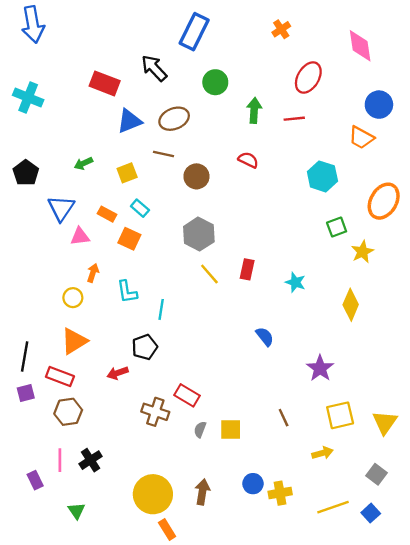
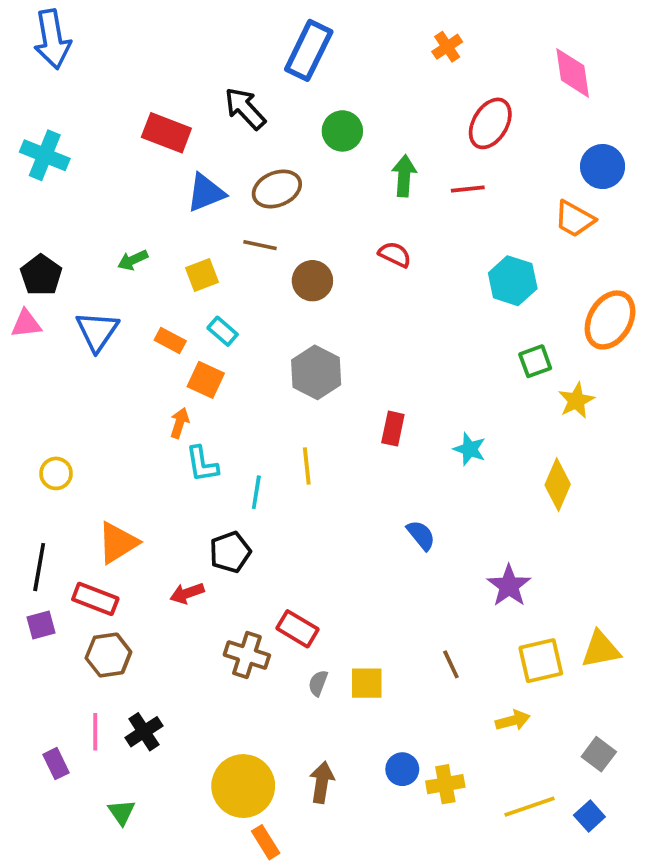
pink triangle: (80, 236) -> (26, 324), moved
orange arrow: (93, 273) -> (180, 423), moved
yellow line: (209, 274) -> (307, 466), moved, turned 35
yellow circle: (73, 298) -> (56, 473), moved
yellow triangle: (385, 422) -> (601, 649), moved, turned 44

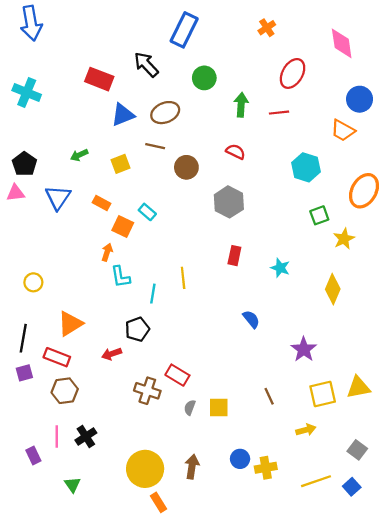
cyan rectangle: (223, 331) -> (147, 212), moved
gray hexagon: (316, 372) -> (229, 202), moved

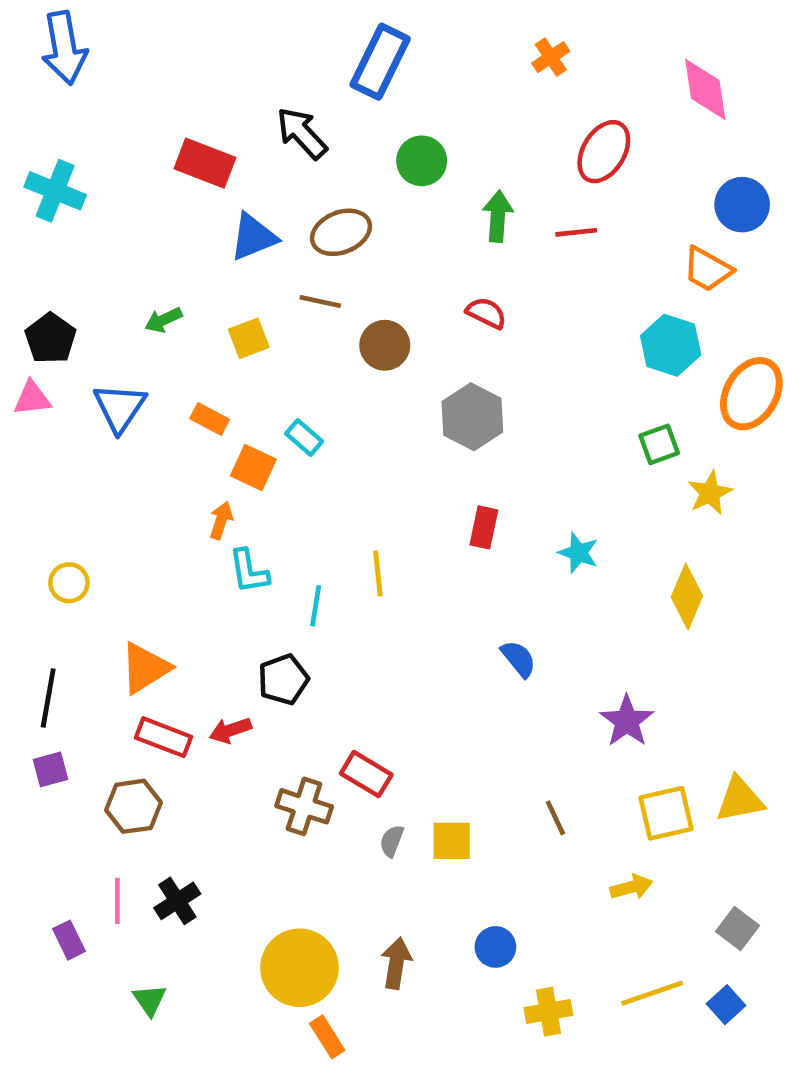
cyan hexagon: (306, 167) -> (671, 345), moved
red rectangle: (57, 357) -> (163, 737), moved
yellow cross: (266, 468) -> (548, 1012), moved

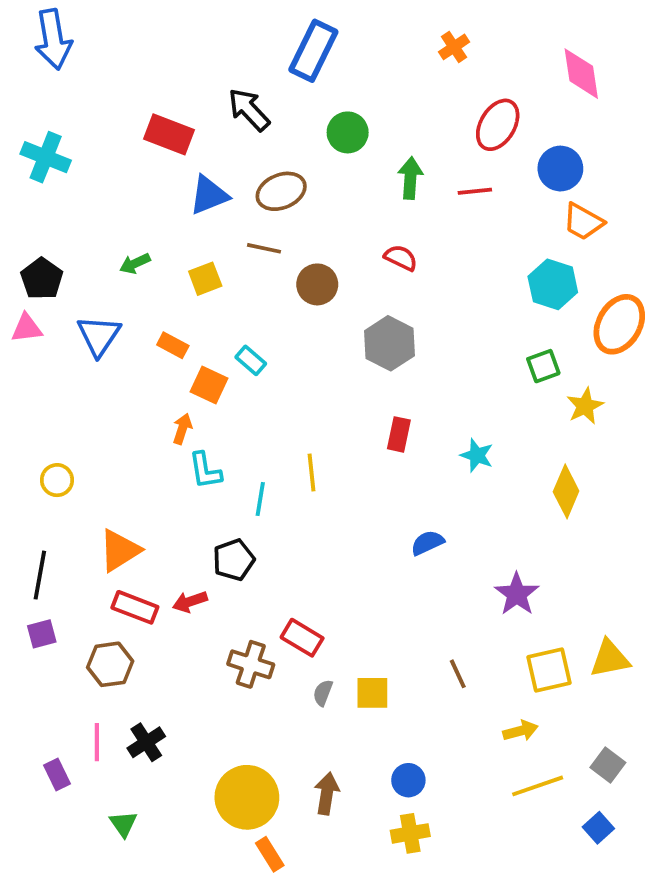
blue circle: (742, 205) -> (560, 169), moved
blue semicircle: (518, 659) -> (427, 543), turned -76
yellow line: (652, 993) -> (538, 786), moved
yellow cross: (548, 1012) -> (410, 833), moved

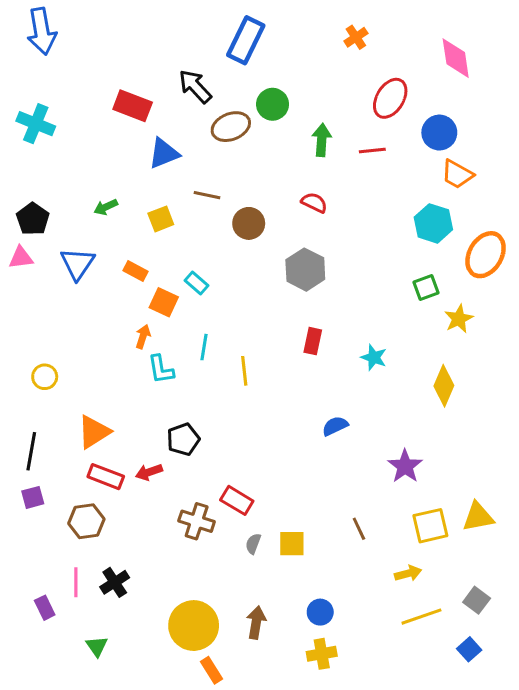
brown ellipse: (281, 191) -> (231, 127), moved
cyan line: (260, 499) -> (204, 347), moved

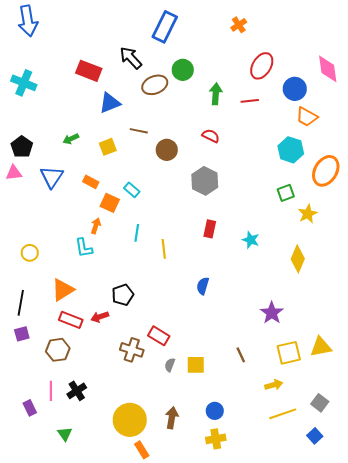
pink diamond: (456, 58) -> (328, 69), moved
cyan L-shape: (161, 369) -> (84, 248), moved
blue semicircle: (335, 426) -> (203, 286), moved, turned -48

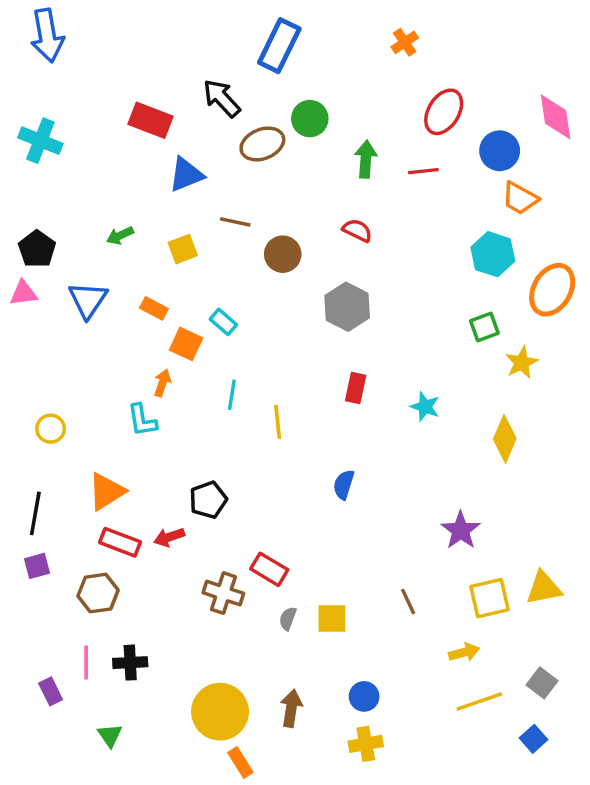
black cross: (77, 391) -> (130, 663), turned 30

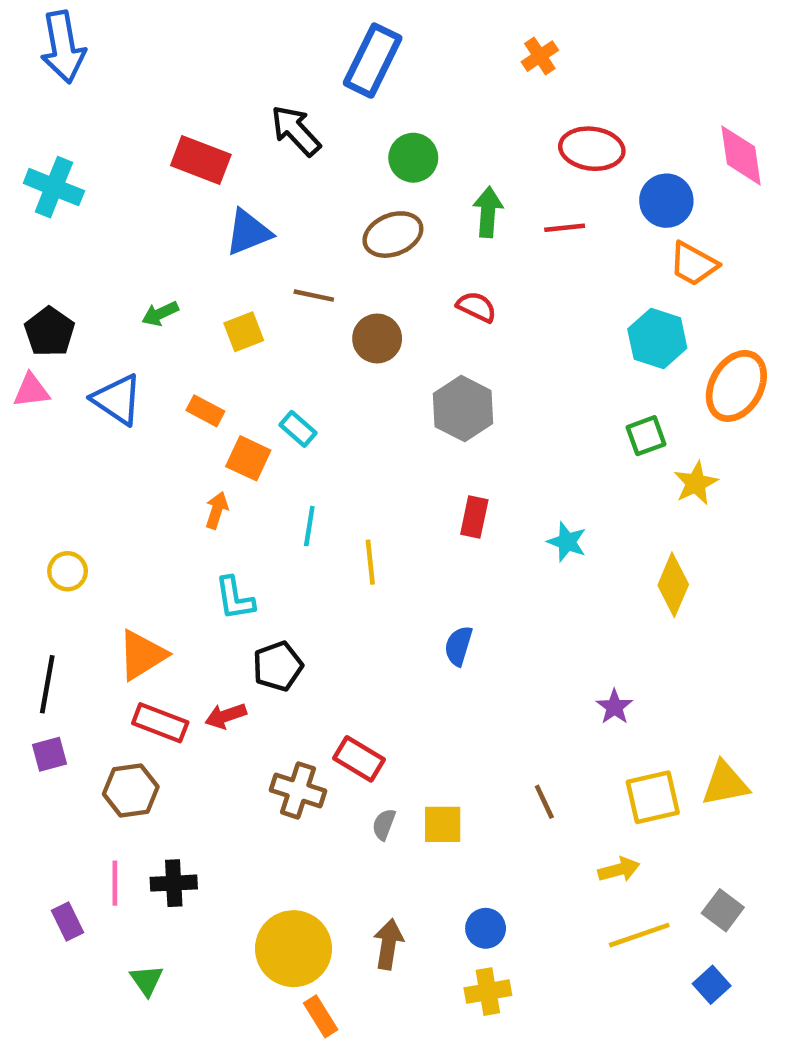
red ellipse: (444, 112) -> (592, 149), turned 66
brown ellipse: (262, 144) -> (393, 235), moved
blue triangle: (88, 300) -> (117, 400), turned -30
cyan L-shape: (142, 420) -> (235, 598), moved
purple star: (461, 530) -> (614, 707), size x0.7

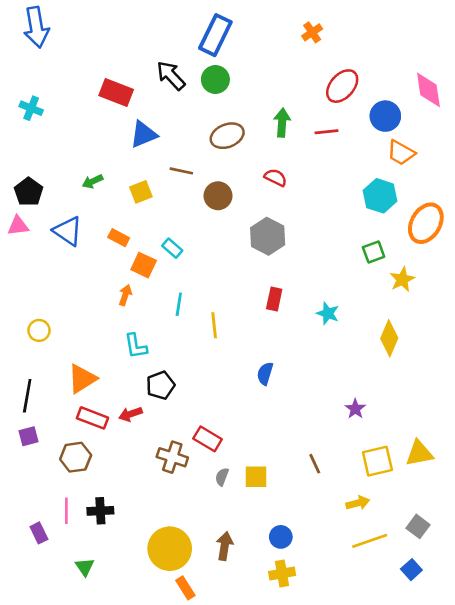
red ellipse: (592, 149) -> (342, 86), turned -56
green circle: (413, 158) -> (215, 79), moved
cyan cross: (54, 187) -> (31, 108), size x0.7

